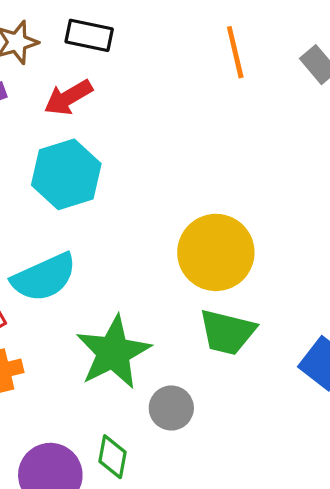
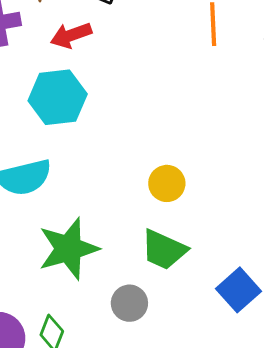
yellow circle: (216, 252) -> (167, 183), size x0.6
gray circle: (171, 408) -> (129, 303), moved

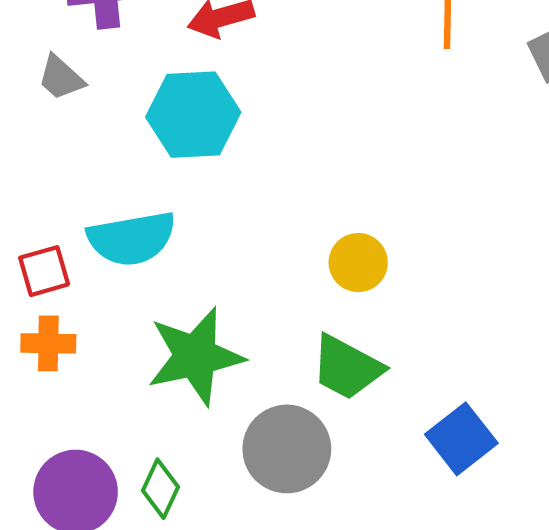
gray circle: (129, 303) -> (287, 449), size x1.5

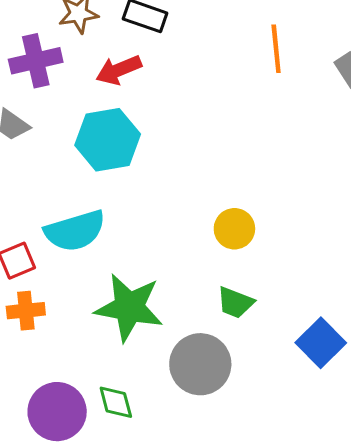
green star: (195, 356) -> (129, 307), turned 30
green trapezoid: (347, 367) -> (235, 303), size x0.7
green diamond: (161, 489) -> (116, 402), turned -33

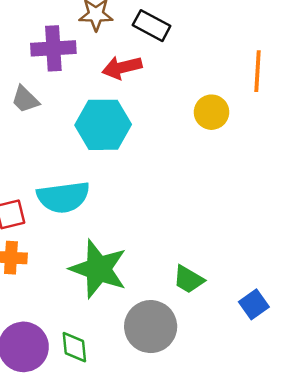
yellow circle: (234, 229) -> (211, 112), moved
blue square: (321, 343) -> (254, 304), moved, size x0.7

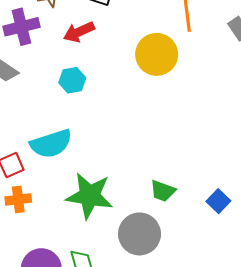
yellow circle: (211, 112) -> (157, 54), size x1.5
cyan hexagon: (103, 125) -> (72, 80), size x0.6

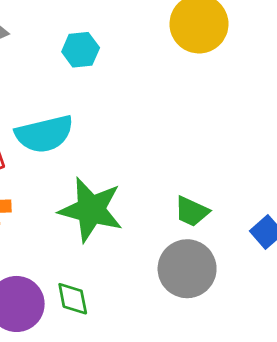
gray circle: (140, 234) -> (187, 269), moved

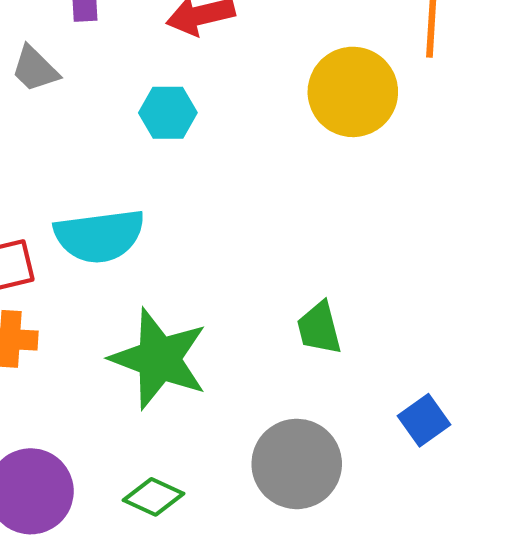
green trapezoid: (192, 211) -> (319, 328), moved, turned 45
green diamond: (73, 299) -> (153, 497), moved, turned -60

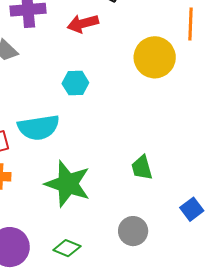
cyan hexagon: (168, 113) -> (75, 83), moved
gray circle: (297, 464) -> (133, 231), size x0.7

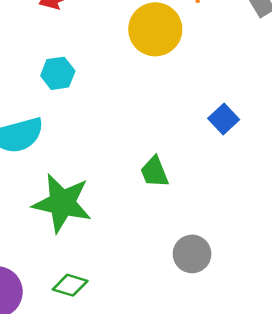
blue square: (192, 209) -> (224, 119), moved
gray circle: (133, 231) -> (192, 254), moved

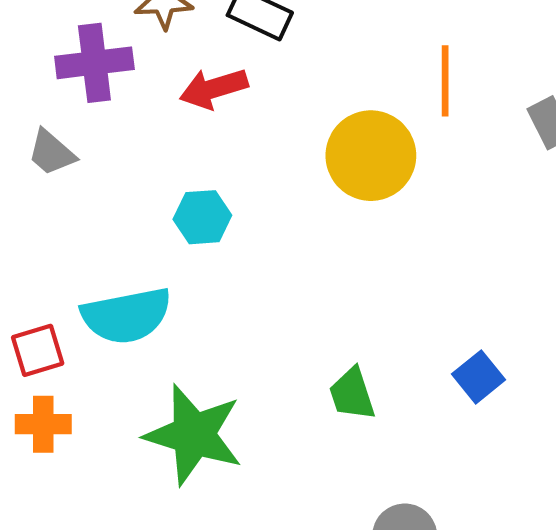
blue square: (224, 119) -> (478, 377), moved

